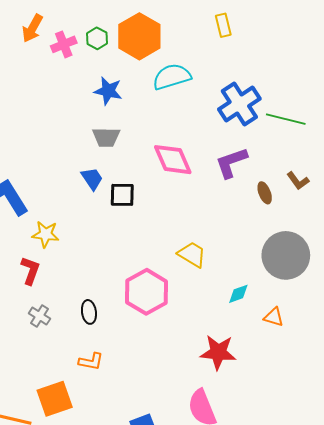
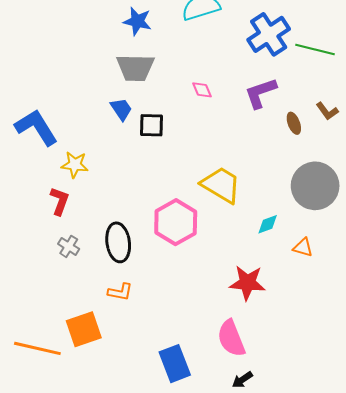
gray trapezoid: (106, 137) -> (135, 68), size x1.4
pink diamond: (173, 160) -> (202, 90), size x0.5
yellow trapezoid: (192, 254) -> (221, 185), size x1.4
black ellipse: (89, 312) -> (118, 242), size x1.6

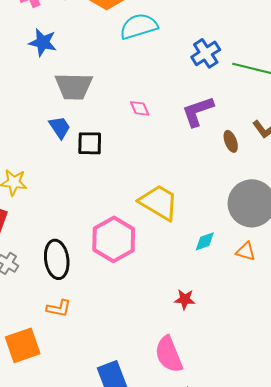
blue star: (137, 21) -> (43, 42), moved
blue cross: (269, 34) -> (206, 53), size x0.7
orange triangle: (303, 247) -> (246, 251), moved
red star: (247, 283) -> (185, 299), size x0.6

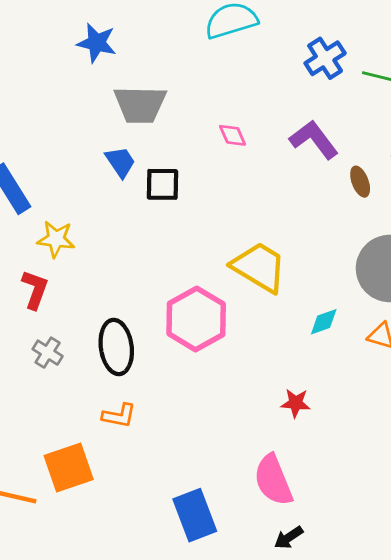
purple L-shape: (198, 111) -> (314, 140), turned 72

